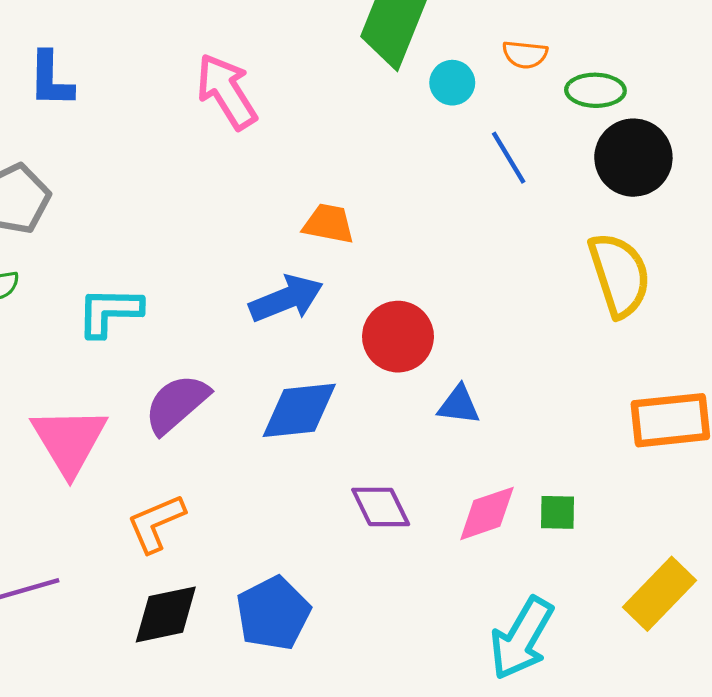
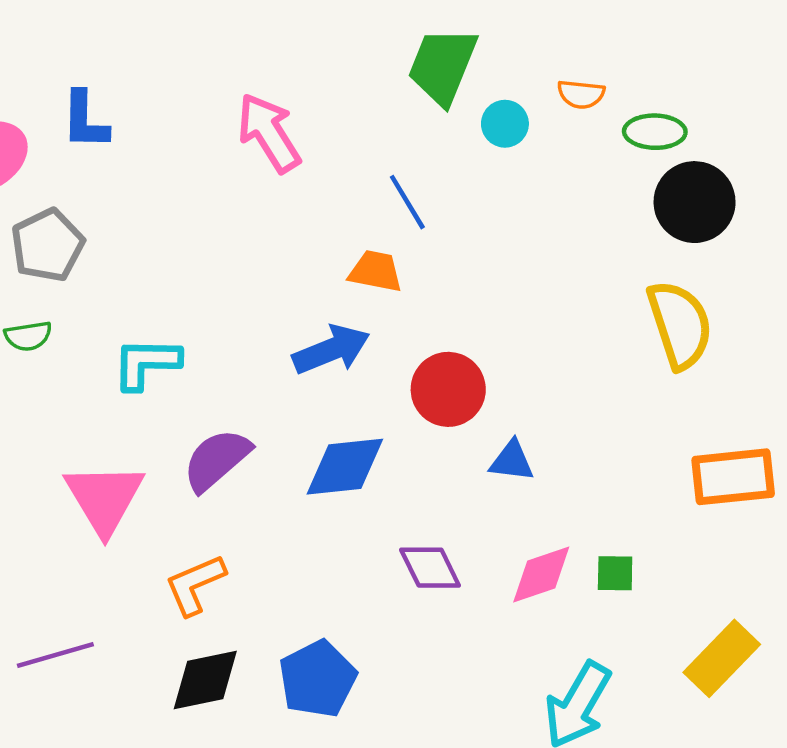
blue line: (509, 158) -> (407, 202), moved

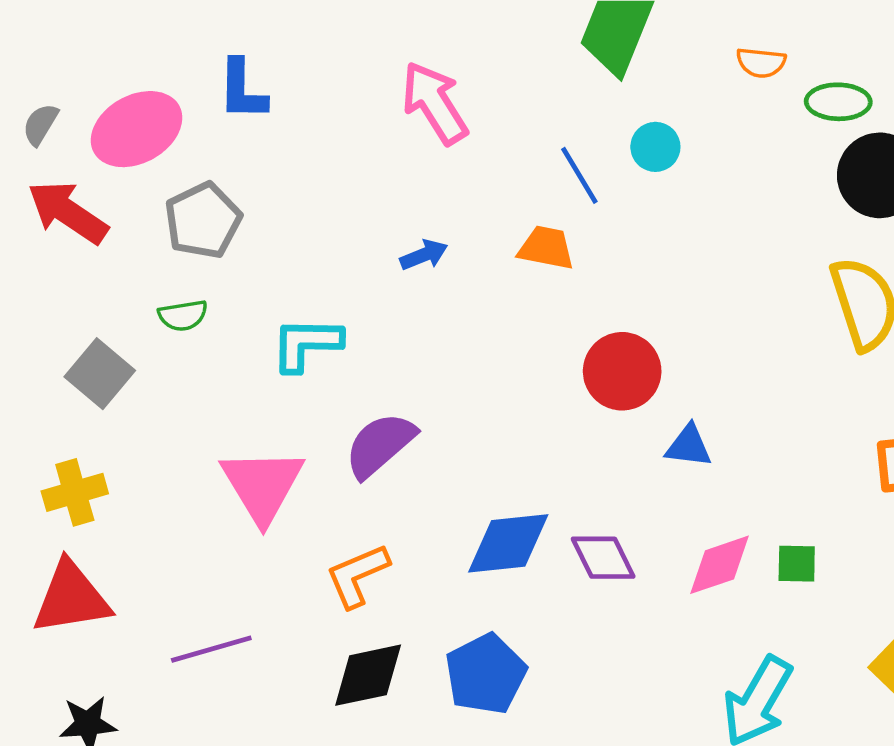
cyan circle: (505, 124) -> (655, 147), moved
blue arrow: (331, 350) -> (424, 255), moved, size x0.6
blue diamond: (345, 467) -> (508, 543), moved

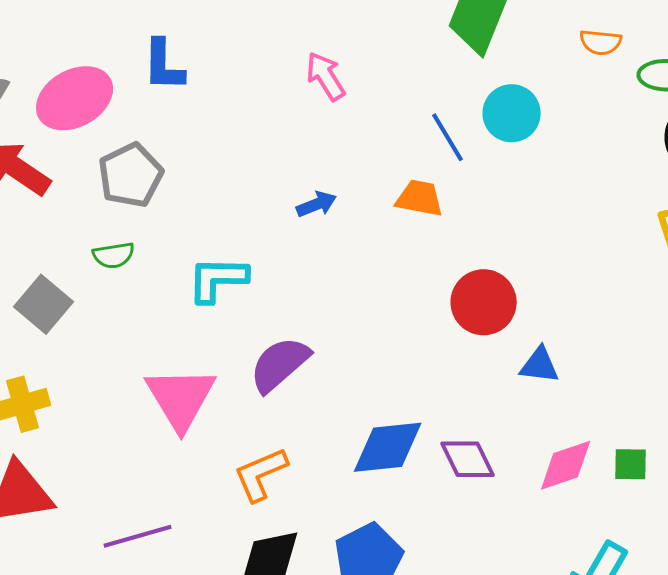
pink arrow: (435, 103) -> (326, 76), size x0.7
cyan circle: (655, 147) -> (512, 113), size x1.4

